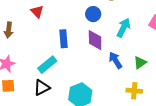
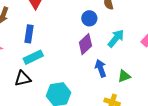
blue rectangle: (64, 39) -> (29, 34), moved
purple diamond: (95, 40) -> (85, 44), turned 35

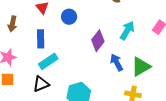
blue circle: (89, 18) -> (69, 17), moved
green triangle: (124, 76) -> (141, 67), size x1.5

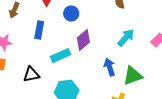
purple diamond: (98, 41) -> (83, 40), moved
cyan rectangle: (48, 61) -> (60, 56), moved

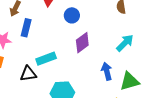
blue rectangle: (39, 30) -> (26, 28), moved
cyan rectangle: (60, 56) -> (46, 59), moved

